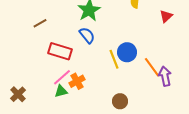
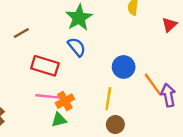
yellow line: (114, 59) -> (108, 99), moved, turned 30
pink line: (62, 77) -> (47, 96), turned 48
green triangle: (61, 91) -> (59, 120), moved

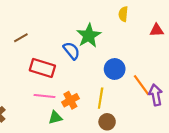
green star: (79, 18) -> (89, 36), moved
red triangle: (169, 25) -> (157, 30), turned 40
orange cross: (65, 101) -> (70, 100), moved

